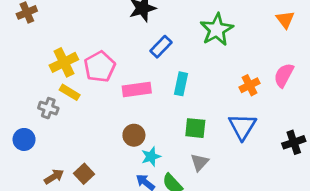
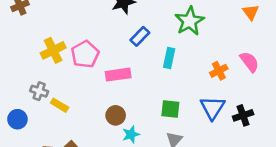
pink semicircle: (284, 75) -> (249, 62), turned 115
cyan rectangle: (181, 84) -> (169, 58), moved
yellow rectangle: (70, 92) -> (60, 105), moved
black cross: (294, 142) -> (243, 115), moved

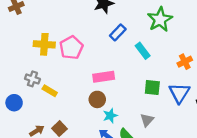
yellow cross: (53, 50) -> (44, 44), turned 30
cyan rectangle: (169, 58) -> (143, 51), turned -49
pink rectangle: (118, 75) -> (104, 77), moved
green square: (170, 109) -> (152, 88), moved

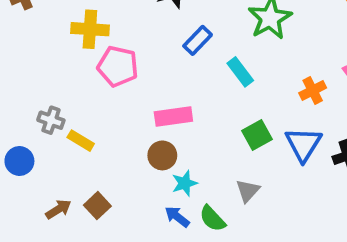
yellow cross: (44, 44) -> (90, 29), moved
pink pentagon: (71, 48) -> (118, 66), turned -30
green square: (152, 88) -> (257, 135), turned -35

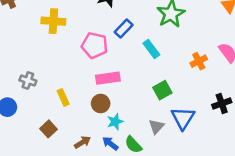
pink pentagon: (118, 66) -> (95, 45), moved
yellow rectangle: (81, 141) -> (63, 97), moved, turned 35
blue triangle: (303, 144) -> (183, 118), moved
brown square: (97, 206) -> (49, 129), moved
brown arrow: (58, 209) -> (82, 142), moved

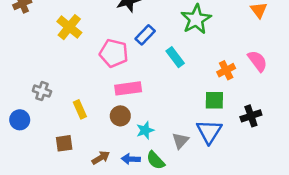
yellow cross: (53, 21) -> (69, 27), turned 35
green square: (162, 90) -> (214, 100), moved, turned 30
cyan star: (115, 122) -> (145, 130), moved
brown square: (49, 129) -> (64, 143), turned 35
blue arrow: (110, 143) -> (131, 159), turned -35

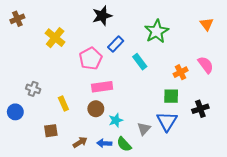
pink pentagon: (114, 53) -> (91, 59), turned 30

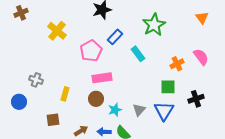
yellow rectangle: (63, 104) -> (65, 94), turned 40
gray triangle: (144, 129) -> (139, 110), moved

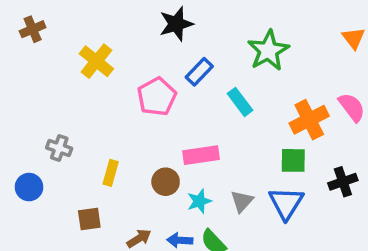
orange cross: (177, 64) -> (309, 120), size x1.5
pink rectangle: (102, 78) -> (201, 155), moved

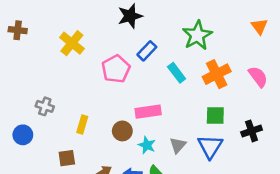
brown cross: (33, 29) -> (18, 30), moved, turned 30
orange cross: (309, 120) -> (217, 74), moved
cyan star: (199, 201) -> (147, 145), turned -30

